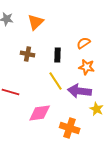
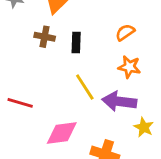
brown cross: (28, 54) -> (45, 37), moved
black rectangle: (58, 55) -> (76, 42), moved

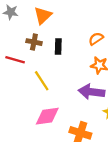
yellow line: (85, 87) -> (42, 81), moved
red line: (20, 103) -> (15, 60), moved

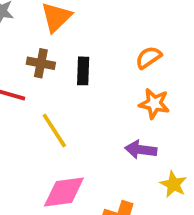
purple arrow: (91, 92) -> (141, 150), size x0.7

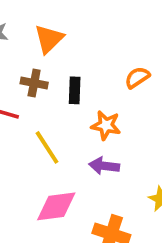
orange star: (154, 104) -> (106, 125), moved
purple arrow: (141, 150) -> (104, 166), moved

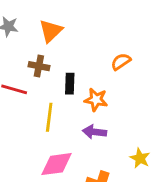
black rectangle: (75, 90) -> (70, 84), moved
yellow line: (47, 147) -> (49, 117), turned 40

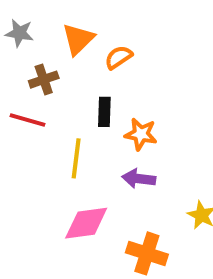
orange semicircle: (121, 62) -> (119, 57), moved
brown cross: (39, 66) -> (44, 80), moved, turned -30

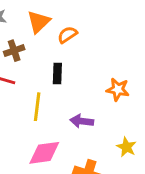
orange star: (141, 134) -> (118, 89), moved

